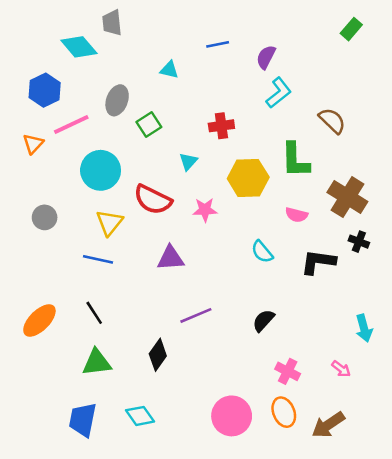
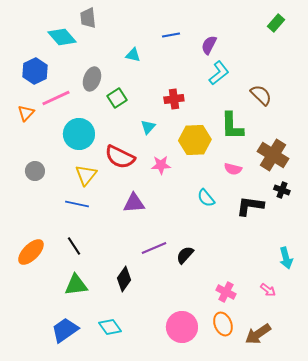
black semicircle: (263, 320) -> (185, 255), moved
blue trapezoid: (83, 420) -> (65, 330), turned 44

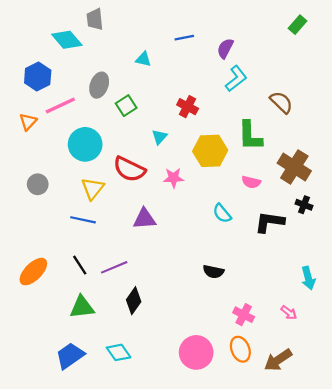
red cross: (174, 99) -> (188, 107), turned 36
purple line: (154, 248) -> (114, 267), moved
black semicircle: (185, 255) -> (213, 272), moved, turned -120

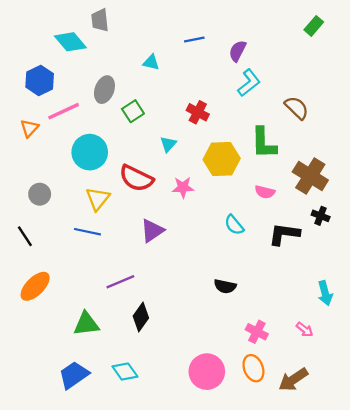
purple triangle: (144, 219) -> (152, 231), turned -30
black line: (80, 265) -> (25, 236), moved

